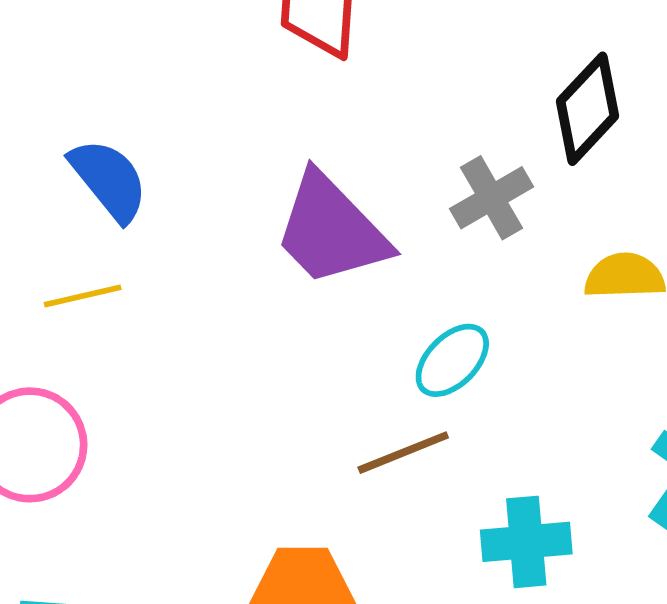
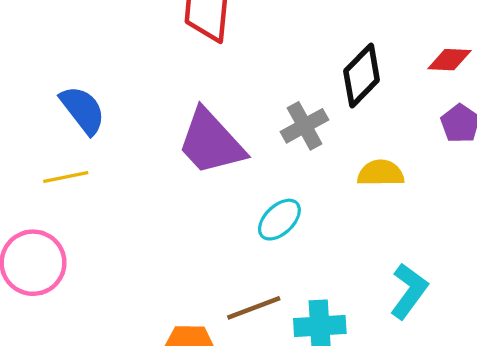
brown line: (403, 453) -> (254, 308), moved

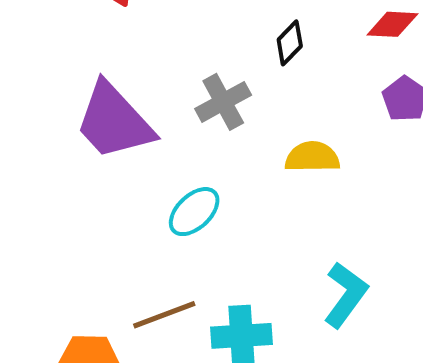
black diamond: (362, 75) -> (290, 43), size x0.6

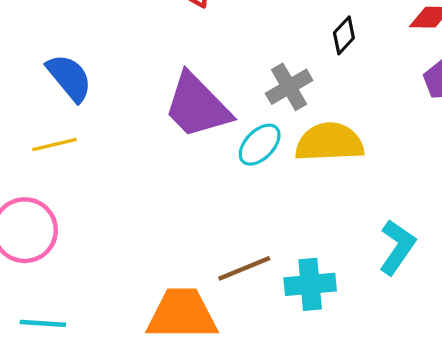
yellow semicircle: (312, 157) -> (329, 142), moved, size x1.5
cyan ellipse: (194, 212) -> (260, 145), moved

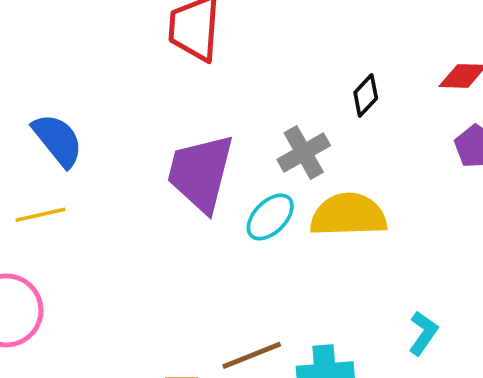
purple trapezoid: (197, 106) -> (201, 173), turned 58
cyan L-shape: (397, 247) -> (423, 333), size x0.7

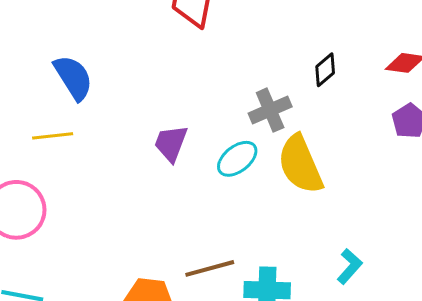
purple trapezoid: (201, 173) -> (171, 143), moved, size x0.6
yellow semicircle: (348, 215) -> (300, 164), turned -118

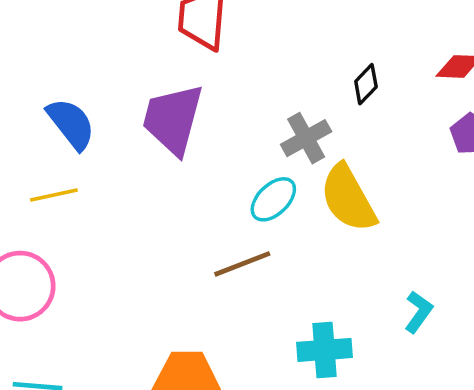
purple trapezoid: (171, 143) -> (173, 119), moved, size x1.6
brown line: (210, 268) -> (242, 264), moved

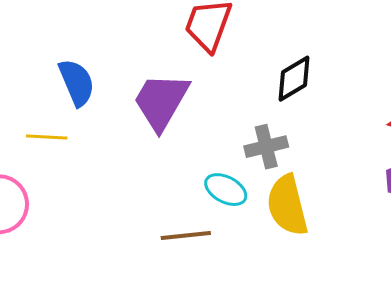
black diamond: (366, 84) -> (294, 79), moved, size x1.4
cyan ellipse: (273, 199) -> (226, 190), turned 57

